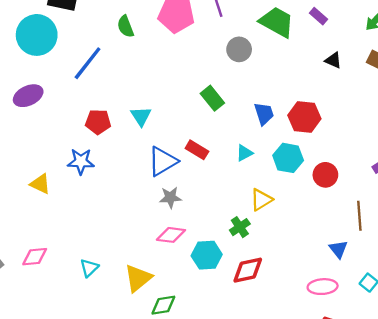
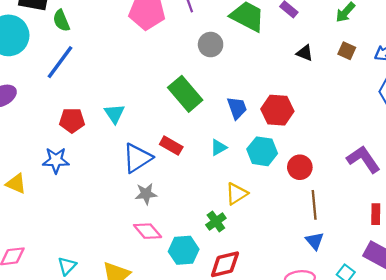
green semicircle: (125, 26) -> (61, 21), moved
green rectangle: (212, 98) -> (185, 94), size x1.4
brown line: (359, 216) -> (314, 205), moved
pink diamond: (171, 235) -> (148, 231), turned 44

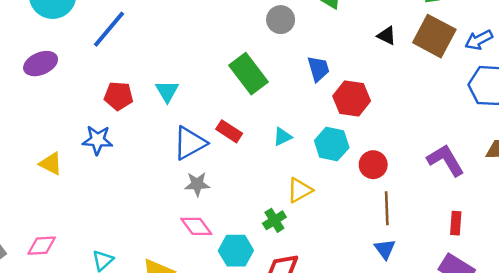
brown square: (347, 51) -> (434, 36), size x2.0
blue trapezoid: (237, 108) -> (318, 69), moved

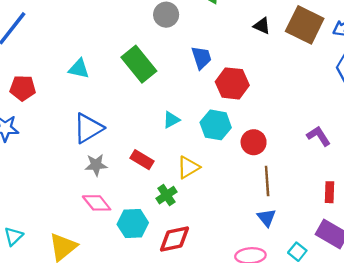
cyan triangle: (167, 91) -> (79, 69), moved, turned -45
red rectangle: (229, 131) -> (142, 160), moved
purple L-shape: (446, 160) -> (319, 136), size x0.7

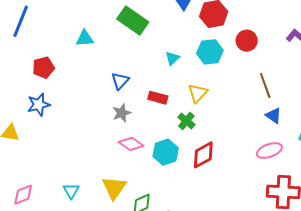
blue triangle: (88, 128) -> (120, 81), moved, size x0.7
red circle: (254, 142) -> (247, 41), moved

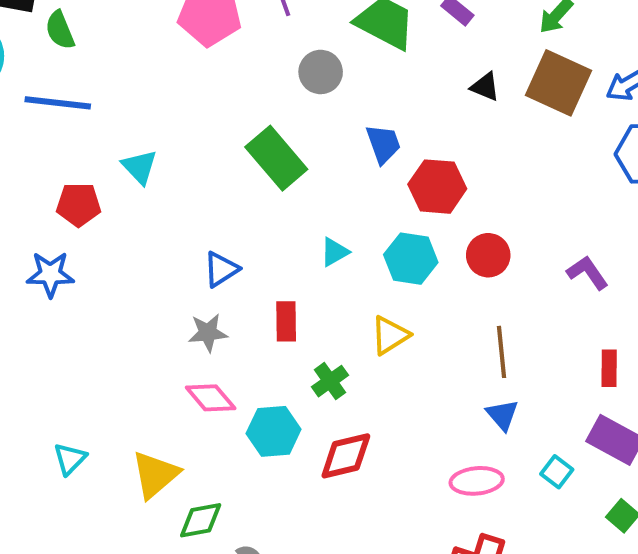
blue line: (21, 21) -> (58, 103), turned 60
cyan triangle: (85, 38) -> (140, 167), moved, turned 36
yellow triangle: (198, 93) -> (390, 335), moved
red rectangle: (158, 98) -> (286, 321), turned 60

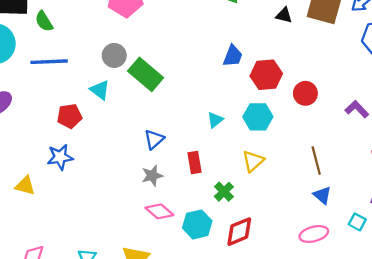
gray circle: (321, 72) -> (114, 55), moved
blue trapezoid: (383, 144) -> (233, 56), turned 50
green rectangle: (276, 158) -> (146, 74), moved
red circle: (488, 255) -> (305, 93), moved

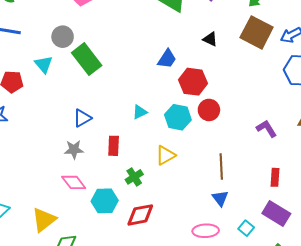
black triangle: (284, 15) -> (210, 39), moved
red circle: (305, 93) -> (209, 110), moved

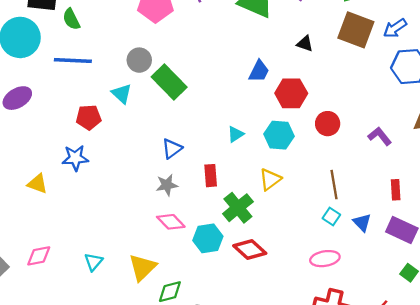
red circle: (209, 110) -> (328, 124), moved
green cross: (134, 177) -> (238, 208), size x1.5
blue triangle: (220, 198) -> (362, 222), moved
red diamond: (140, 215) -> (250, 249), turned 60
cyan square: (246, 228) -> (331, 217), moved

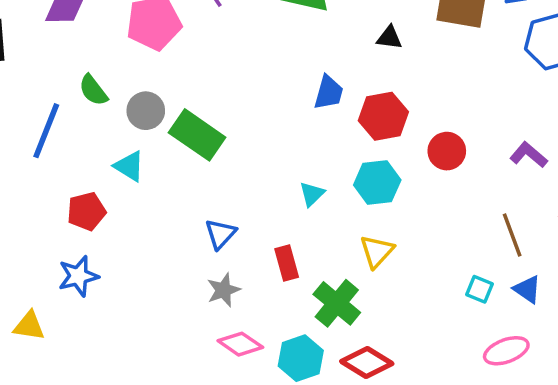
green semicircle: (71, 19) -> (93, 90), moved
blue line: (73, 60) -> (46, 131), turned -60
brown line: (334, 185) -> (512, 235), moved
pink ellipse: (325, 259) -> (506, 351), moved

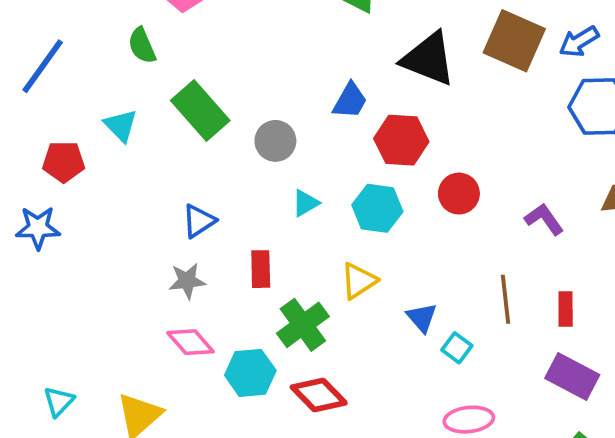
black triangle: (389, 38) -> (428, 59), size x2.0
green semicircle: (93, 90) -> (142, 46), moved
gray circle: (146, 111) -> (275, 141), moved
blue triangle: (527, 289) -> (422, 318), moved

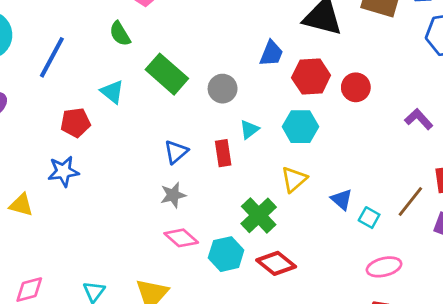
red circle: (459, 194) -> (356, 87), moved
red rectangle: (261, 269) -> (223, 153), moved
brown line: (506, 299) -> (410, 201), moved, turned 52

